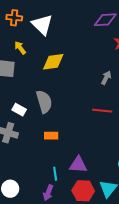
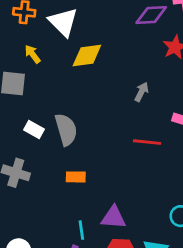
yellow diamond: (53, 62) -> (87, 56), moved
gray arrow: (106, 78) -> (141, 92), moved
white rectangle: (19, 110) -> (34, 130), moved

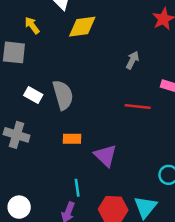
purple triangle: (114, 217) -> (105, 156), moved, turned 40

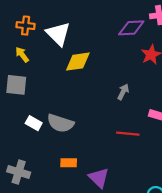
yellow arrow: (32, 25) -> (22, 55), moved
gray semicircle: (63, 95) -> (60, 123), turned 124
gray cross: (17, 135) -> (19, 172), moved

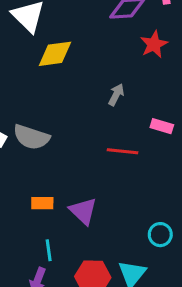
orange rectangle: (69, 163) -> (42, 203), moved

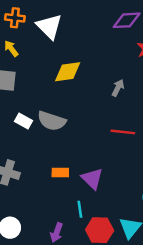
yellow diamond: (55, 54) -> (68, 72), moved
cyan line: (49, 250) -> (80, 209), moved

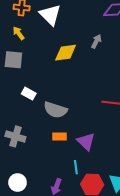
gray arrow: (118, 88) -> (96, 41), moved
gray semicircle: (52, 121) -> (55, 110), moved

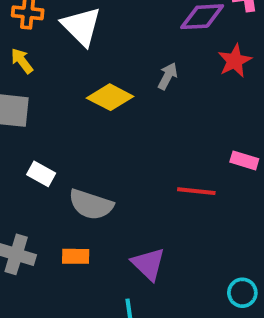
yellow diamond: (66, 53) -> (110, 97), turned 35
orange rectangle: (59, 136) -> (76, 256), moved

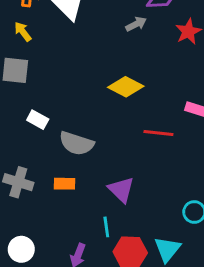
gray arrow: (168, 76) -> (136, 24), moved, turned 36
yellow diamond: (110, 97) -> (126, 87), moved

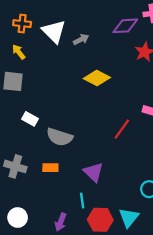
gray arrow: (136, 24) -> (81, 39), moved
yellow diamond: (126, 87) -> (97, 78), moved
red line: (158, 133) -> (122, 129), turned -60

